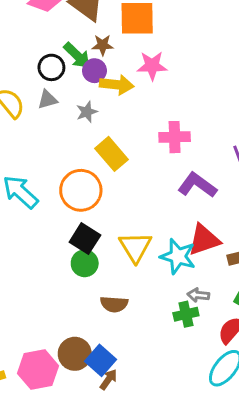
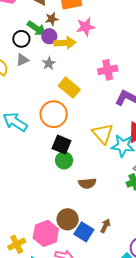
yellow triangle: (135, 247) -> (103, 134), moved
blue square: (101, 360) -> (84, 232), moved
brown arrow: (108, 380) -> (105, 226), moved

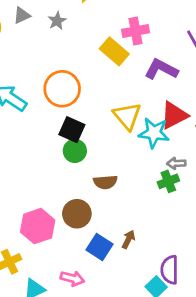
yellow rectangle: (69, 88) -> (114, 51), moved
brown circle: (68, 219) -> (77, 214), moved
pink hexagon: (46, 233) -> (38, 226), moved

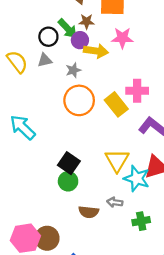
orange circle: (62, 89) -> (79, 100), moved
gray arrow: (176, 163) -> (115, 202), moved
brown circle: (77, 214) -> (47, 238), moved

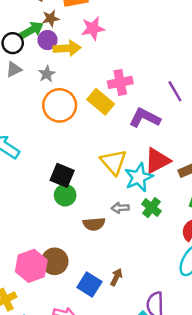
green arrow: (68, 29) -> (32, 30), turned -65
cyan star: (137, 178) -> (139, 177), turned -30
green cross: (141, 221) -> (151, 208), moved, turned -30

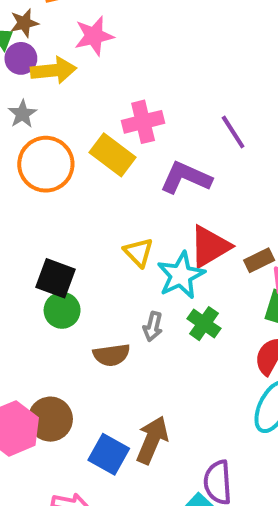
yellow triangle: (114, 162) -> (138, 252), size x0.7
gray arrow: (120, 208) -> (153, 327), turned -70
brown arrow: (116, 277) -> (152, 440), size x1.6

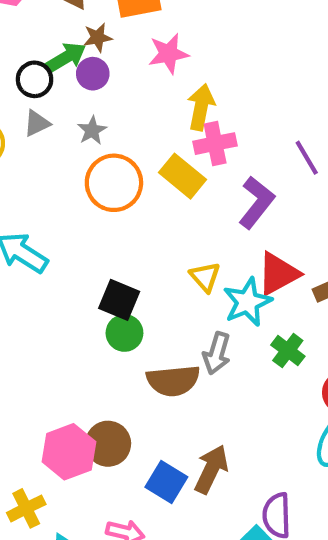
yellow arrow: (53, 70) -> (201, 107), moved, turned -75
purple L-shape: (186, 178) -> (257, 202), turned 102
green cross: (204, 324) -> (288, 351), moved
gray arrow: (153, 327) -> (217, 353), size x1.4
brown semicircle: (112, 355) -> (173, 381), size x1.4

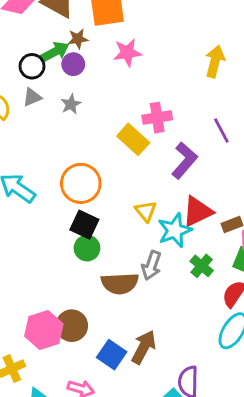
yellow arrow: (201, 107) -> (215, 61), moved
orange circle: (114, 183) -> (81, 183), moved

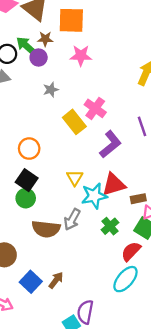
green arrow: (55, 52) -> (26, 46), turned -120
gray star: (71, 104) -> (51, 90), moved
pink cross: (157, 118) -> (95, 108), turned 35
orange circle: (81, 183) -> (29, 149), size x0.7
brown arrow: (144, 347) -> (56, 280), size x0.7

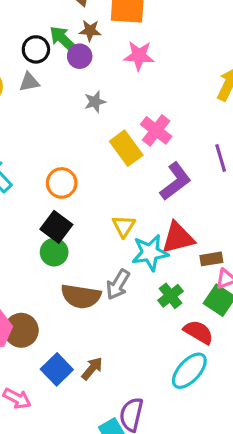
red semicircle: (131, 251) -> (199, 332), turned 75

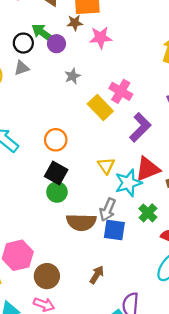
brown star: (90, 31) -> (75, 23), moved
brown circle: (21, 330) -> (47, 276), moved
blue square: (57, 369) -> (114, 230), moved, turned -30

